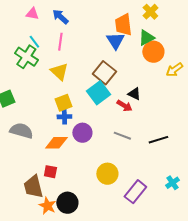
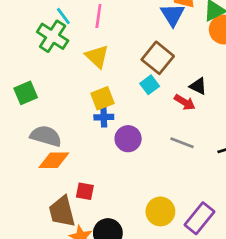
cyan square: (98, 93) -> (150, 85), size x0.6
orange diamond: (56, 143) -> (54, 160), moved
yellow circle: (107, 174) -> (160, 211), moved

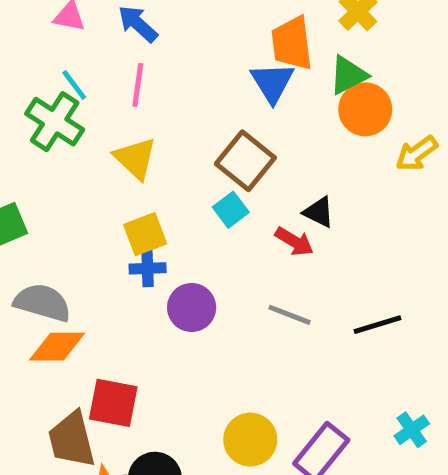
red square: (85, 191) -> (113, 403), size x1.5

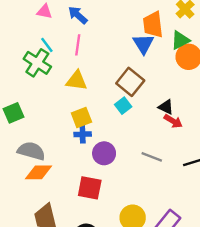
yellow triangle: (135, 158) -> (77, 81), turned -35
red arrow: (294, 241) -> (173, 121), moved
red square: (113, 403) -> (90, 188), moved

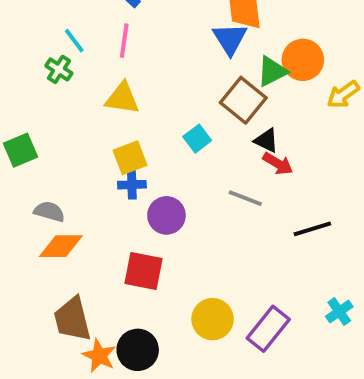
green triangle: (180, 40) -> (272, 71), moved
green cross: (37, 63) -> (59, 69), size x0.6
brown square: (130, 82) -> (243, 100), moved
gray semicircle: (31, 151) -> (49, 212), size x0.7
gray line: (152, 157) -> (245, 198), moved

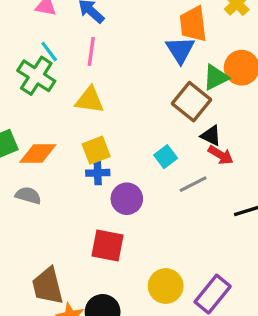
green cross: (59, 69) -> (36, 76), size x1.6
cyan square: (197, 139) -> (166, 157), moved
gray line: (245, 198) -> (193, 184), turned -48
orange diamond: (61, 246) -> (38, 153), moved

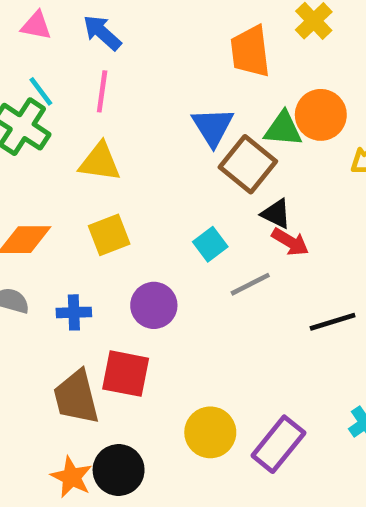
blue triangle: (180, 50) -> (213, 127), moved
green triangle: (216, 77) -> (283, 129), turned 32
blue cross: (98, 173) -> (74, 312), moved
brown trapezoid: (48, 286) -> (76, 397), moved

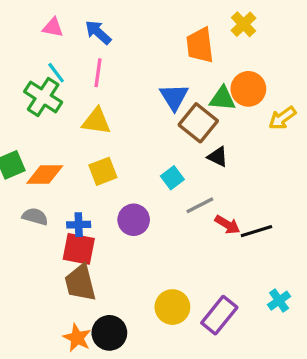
red arrow: (290, 242) -> (227, 225), moved
red square: (126, 374) -> (79, 249), moved

